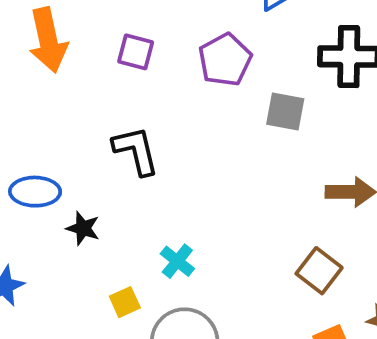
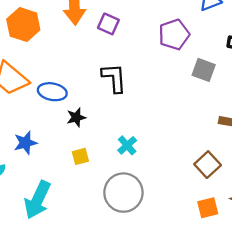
purple square: (136, 52) -> (108, 24), moved
black star: (83, 228) -> (76, 117), turned 30
yellow square: (125, 302) -> (80, 156), moved

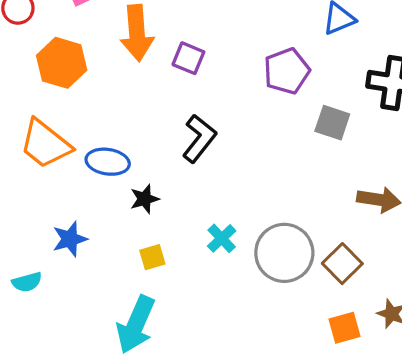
black L-shape: (114, 78) -> (199, 138), turned 44
gray circle: (123, 193) -> (284, 253), moved
cyan arrow: (37, 200) -> (136, 325), moved

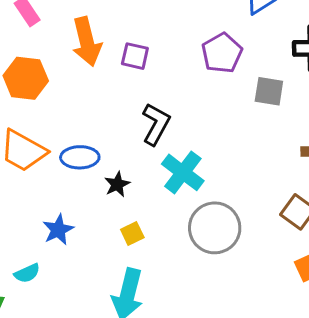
cyan cross: (222, 238) -> (183, 172), moved, size x1.6
gray circle: (284, 253) -> (215, 228), moved

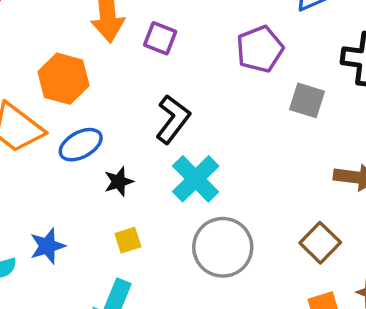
orange hexagon: (26, 78) -> (63, 79), moved
blue ellipse: (80, 157) -> (81, 145), turned -36
blue star: (58, 230) -> (47, 246), moved

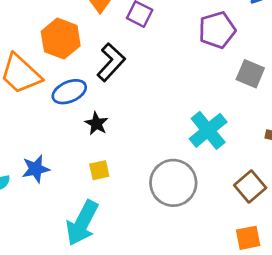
black L-shape: (173, 119) -> (111, 62), moved
cyan cross: (196, 179) -> (208, 130), moved
black star: (119, 182) -> (96, 124), turned -30

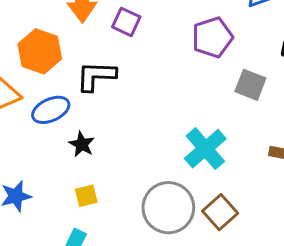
black L-shape: (111, 62) -> (96, 76), turned -129
brown square: (250, 186) -> (220, 212), moved

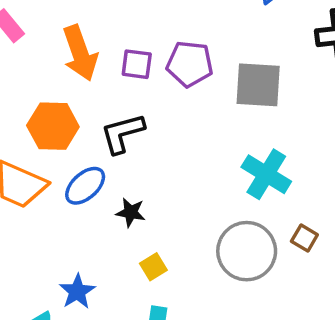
purple pentagon: (212, 37) -> (190, 64), moved, turned -30
gray square: (250, 85) -> (258, 85), moved, size x1.4
brown square: (220, 212) -> (304, 238), size x0.7

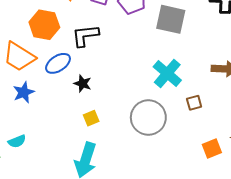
brown square: (304, 238) -> (194, 103), moved, turned 35
blue star: (77, 291) -> (24, 92), moved

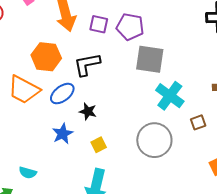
gray square: (171, 19) -> (150, 59), moved
blue star: (24, 92) -> (63, 134), moved
cyan semicircle: (17, 141) -> (28, 173), turned 42

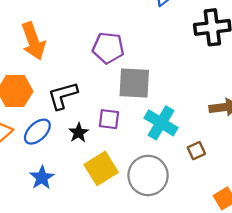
purple square: (99, 24) -> (109, 119), moved
black star: (88, 111) -> (79, 133), moved, turned 30
yellow square: (99, 145) -> (101, 168), moved, size x1.8

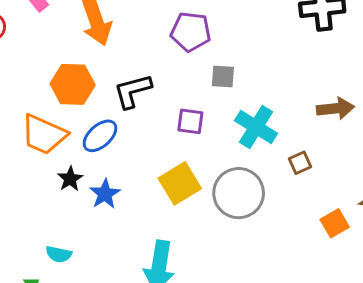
gray square: (134, 83) -> (223, 76), size x0.6
black star: (79, 133) -> (70, 179), moved

